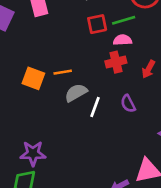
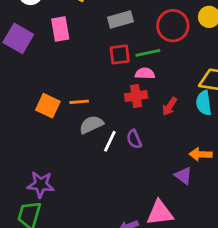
purple semicircle: (128, 104) -> (134, 139), moved

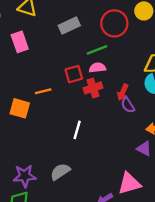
red square: (120, 54) -> (74, 74), moved
orange line: (79, 102) -> (43, 91), moved
gray semicircle: (91, 125) -> (60, 172), moved
purple semicircle: (134, 139) -> (128, 105), moved

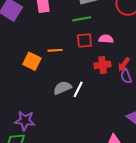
green line: (97, 50) -> (82, 19), moved
red cross: (93, 88) -> (103, 65), moved
gray semicircle: (60, 172) -> (62, 88), moved

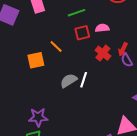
orange line: (55, 50) -> (56, 46), turned 56
orange square: (32, 61) -> (36, 60), turned -30
red cross: (103, 65) -> (103, 53), turned -35

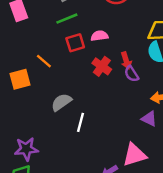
red arrow: (123, 49) -> (126, 61), turned -40
white line: (84, 80) -> (81, 122), moved

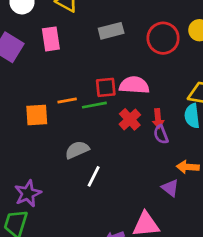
green line: (67, 19) -> (94, 105), moved
pink semicircle: (99, 36) -> (134, 85), size x1.5
orange line: (44, 61) -> (67, 101), turned -63
purple star: (26, 149) -> (28, 193), turned -30

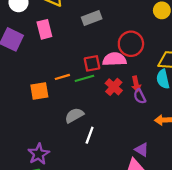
red circle: (163, 38) -> (131, 44), moved
purple triangle: (170, 188) -> (142, 150), moved

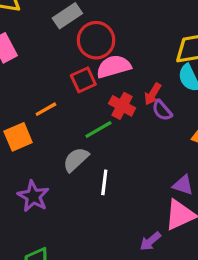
red circle: (131, 44) -> (96, 40), moved
green line: (84, 78) -> (98, 130), moved
red arrow: (136, 84) -> (153, 94), turned 56
purple star: (39, 154) -> (33, 196), moved

